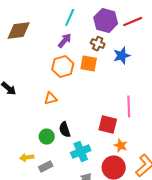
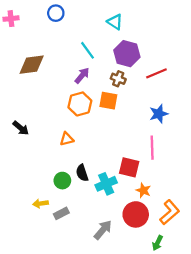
cyan line: (70, 18) -> (88, 50), turned -60
red line: (133, 22) -> (156, 73), moved
blue star: (122, 56) -> (159, 114), moved
cyan cross: (81, 152) -> (106, 184), moved

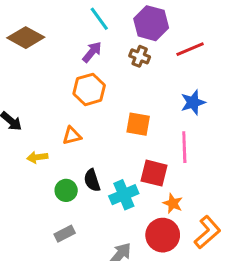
brown diamond: (32, 65) -> (26, 38), turned 36
orange square: (108, 101) -> (138, 124), moved
yellow arrow: (40, 204) -> (37, 157), moved

